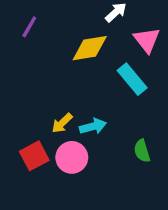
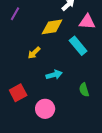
pink triangle: (147, 40) -> (87, 22), turned -48
yellow arrow: (62, 123) -> (34, 53), moved
pink circle: (72, 157) -> (45, 109), moved

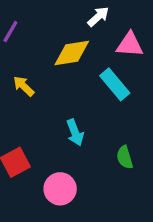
yellow arrow: (34, 53) -> (24, 86), moved, turned 88
cyan arrow: (54, 75) -> (75, 132), turned 84

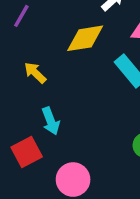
cyan arrow: (75, 132) -> (51, 121), moved

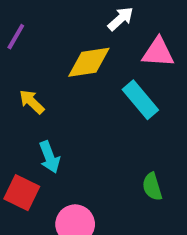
red square: (27, 152) -> (22, 193), turned -36

